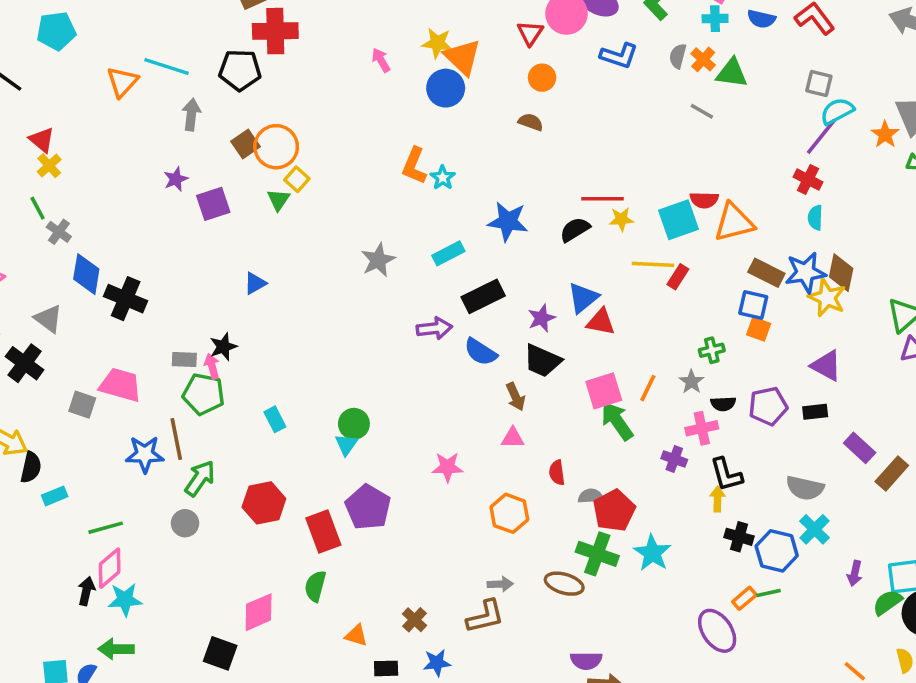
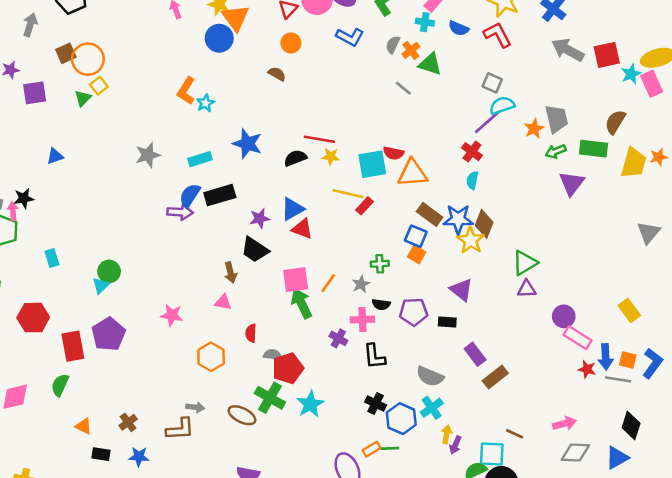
blue semicircle: (481, 352) -> (190, 195), moved, turned 80
yellow arrow: (717, 499) -> (447, 434), moved

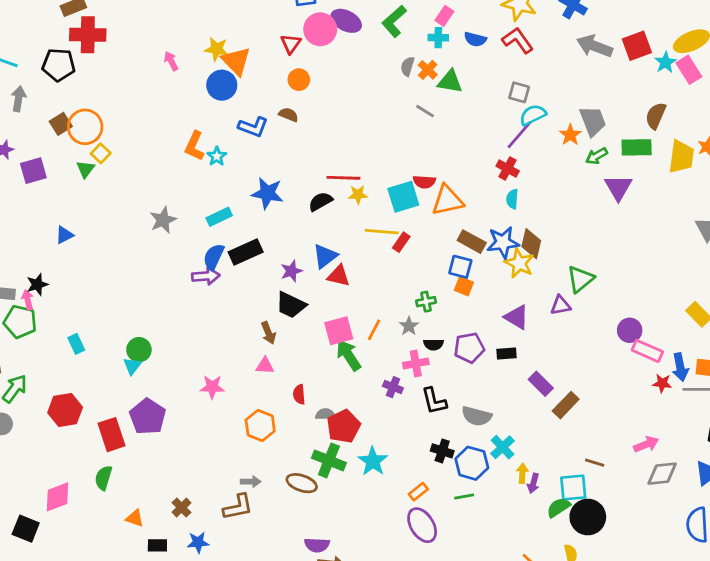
blue L-shape: (350, 37) -> (253, 127), moved
purple triangle: (527, 289) -> (561, 305), moved
gray semicircle: (430, 376) -> (477, 416), moved
orange rectangle: (372, 449) -> (418, 492), moved

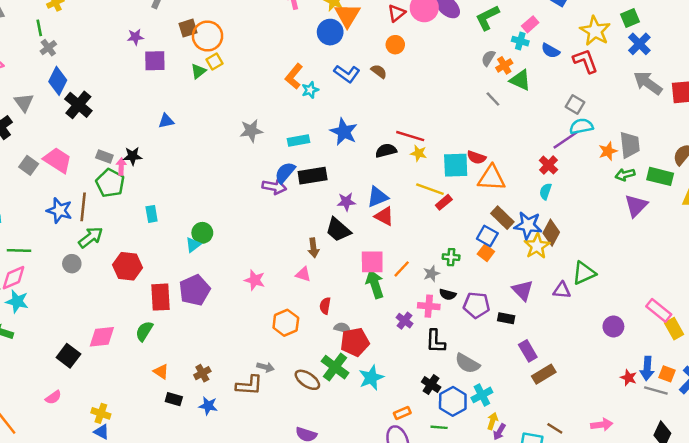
pink rectangle: (647, 351) -> (659, 310), moved

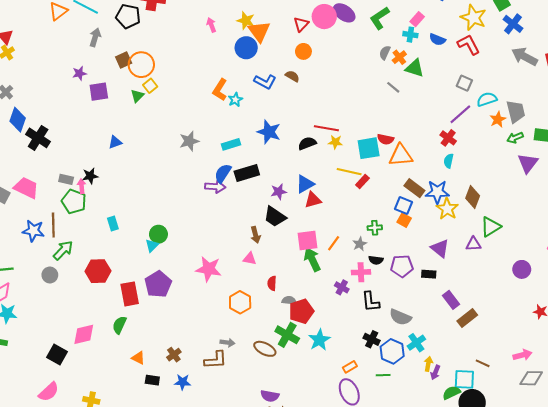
cyan semicircle: (581, 126) -> (487, 99), moved
red triangle: (384, 216) -> (313, 200), turned -36
brown diamond: (551, 233) -> (473, 197), moved
pink star: (255, 280) -> (209, 269), size x1.4
pink semicircle: (53, 397) -> (49, 392), size x1.5

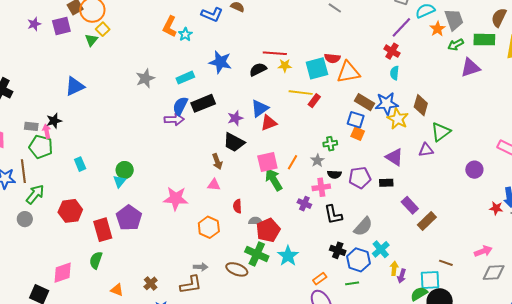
purple square: (99, 92) -> (61, 26), moved
blue triangle: (115, 142) -> (75, 86), size x1.5
purple triangle: (528, 163) -> (470, 68), turned 40
gray semicircle: (400, 317) -> (363, 226), turned -65

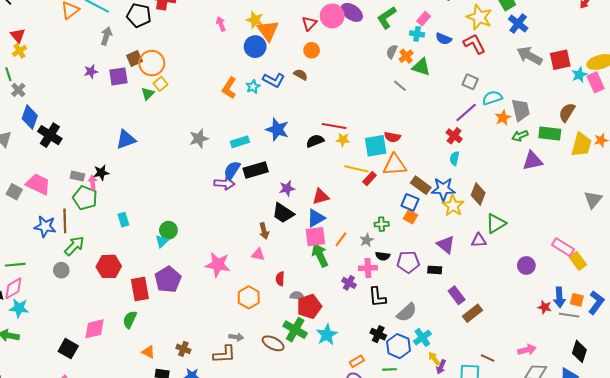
cyan star: (185, 34) -> (253, 87), moved
orange triangle: (348, 72) -> (395, 165), moved
blue triangle: (260, 108) -> (316, 218), moved
yellow arrow: (394, 268) -> (434, 358), turned -48
brown cross: (151, 283) -> (183, 349), turned -32

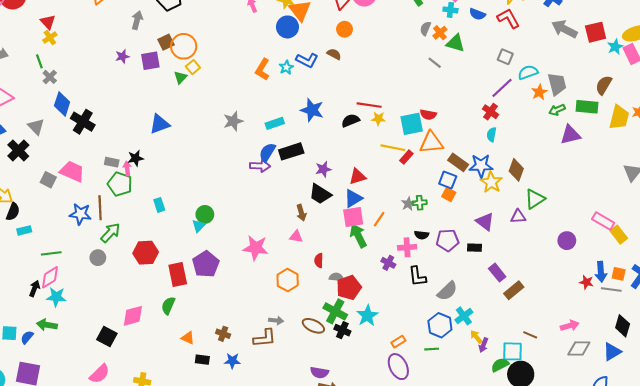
gray star: (367, 240) -> (408, 204), moved
black cross: (378, 334) -> (342, 330), moved

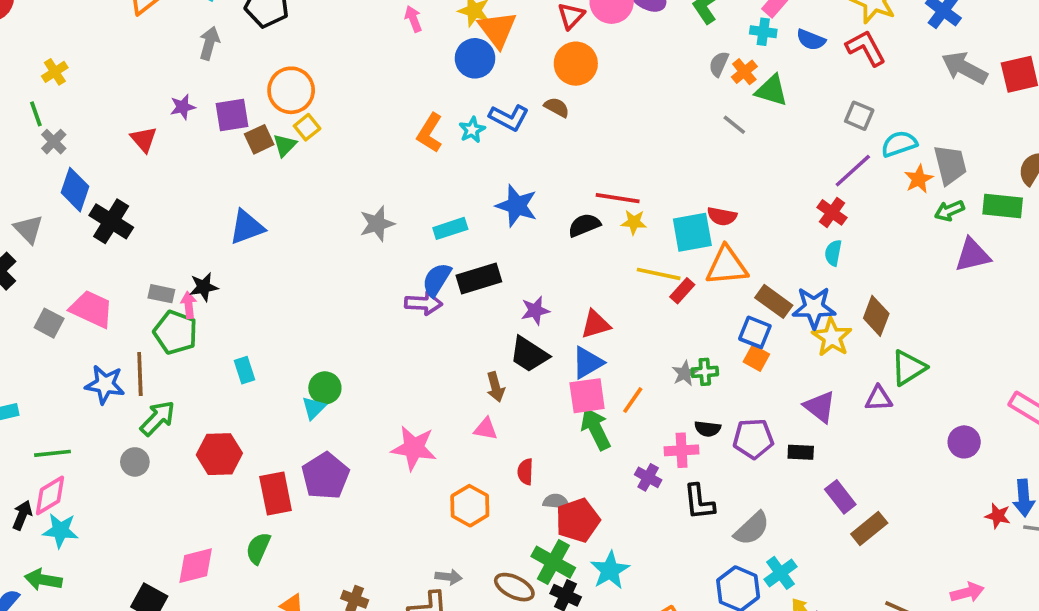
red triangle: (48, 22) -> (144, 139), moved
orange circle: (345, 29) -> (576, 64), size x1.5
brown square: (166, 42) -> (259, 139), moved

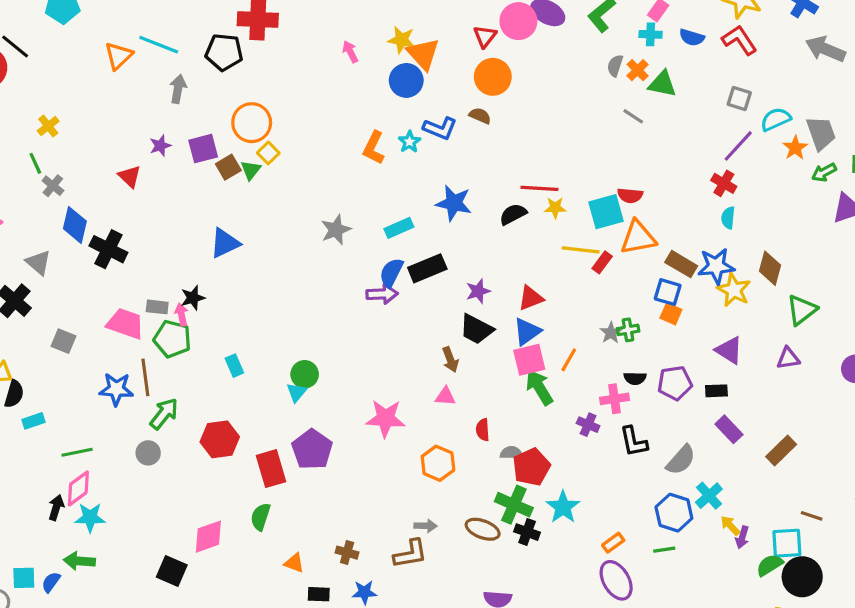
pink trapezoid: (91, 309) -> (125, 324), moved
purple triangle: (879, 398) -> (788, 358), moved
purple rectangle: (840, 497) -> (729, 429), moved

